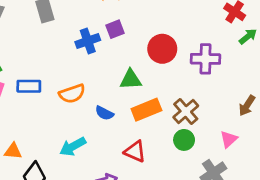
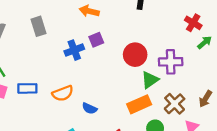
green triangle: (131, 80) -> (150, 80), moved, turned -30
orange rectangle: (146, 110) -> (139, 104), moved
brown cross: (186, 111) -> (175, 104), moved

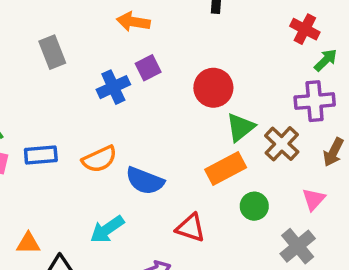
purple cross: (171, 62) -> (315, 101), moved
brown cross: (175, 104) -> (282, 144), moved
blue semicircle: (90, 108) -> (145, 181), size x1.5

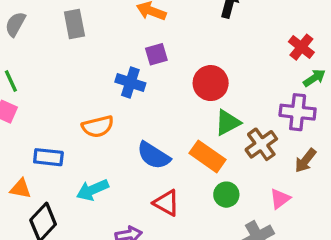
blue cross: (113, 87) -> (130, 83), moved, turned 32
blue rectangle: (41, 155) -> (48, 157), moved
orange rectangle: (226, 169) -> (208, 156), turned 52
blue semicircle: (145, 181) -> (154, 156), moved

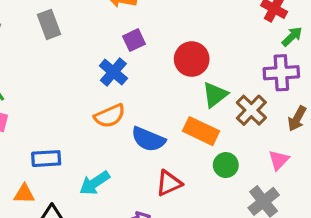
blue cross: (130, 83) -> (113, 72), turned 32
orange semicircle: (98, 127) -> (110, 116), moved
red triangle: (166, 203) -> (169, 183), turned -44

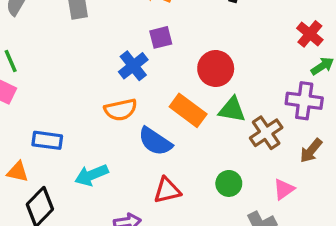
green triangle: (215, 95) -> (232, 110), turned 36
orange rectangle: (201, 131) -> (188, 110), moved

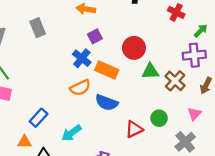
red cross: (310, 34) -> (176, 12), moved
orange rectangle: (188, 110) -> (107, 70), moved
blue rectangle: (47, 140) -> (39, 118), turned -42
red triangle: (167, 190) -> (134, 129), moved

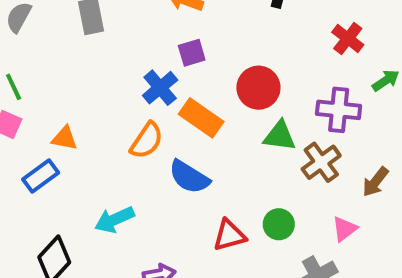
purple cross: (194, 55) -> (339, 110), moved
orange semicircle: (80, 88) -> (147, 141), turned -42
blue rectangle: (39, 118) -> (41, 176), moved
orange triangle: (25, 142) -> (65, 138), moved

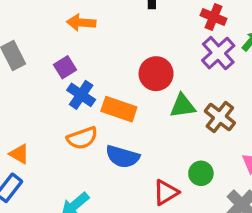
purple square: (192, 53) -> (65, 67), moved
purple cross: (339, 110) -> (218, 53), moved, turned -32
orange triangle: (65, 138) -> (19, 154), turned 35
orange semicircle: (147, 141) -> (82, 138), turned 52

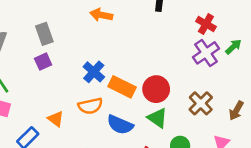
purple square: (65, 67) -> (43, 62), moved
red circle: (156, 74) -> (156, 89), moved
green triangle: (183, 106) -> (157, 118), moved, turned 35
orange triangle: (19, 154) -> (56, 119), moved

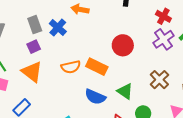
blue cross: (94, 72) -> (58, 27), moved
red circle: (156, 89) -> (123, 45), moved
orange semicircle: (90, 106) -> (71, 67), moved
orange triangle: (56, 119) -> (32, 72), moved, size x1.6

